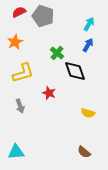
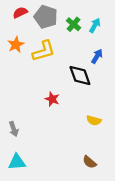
blue arrow: (88, 45) -> (97, 56), moved
green cross: (57, 53) -> (74, 24), moved
yellow L-shape: (23, 73) -> (44, 51), moved
gray arrow: (20, 106) -> (14, 129), moved

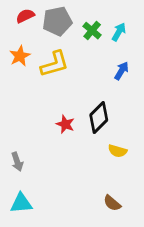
gray pentagon: (46, 17) -> (57, 21), turned -30
black diamond: (80, 76) -> (99, 118), moved, turned 65

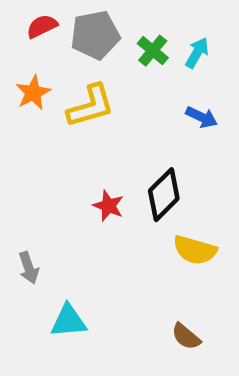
blue arrow: (121, 71) -> (202, 117), turned 84
yellow semicircle: (117, 151) -> (195, 250), size x1.4
cyan triangle: (21, 203) -> (69, 321), moved

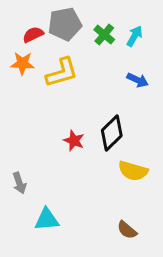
red semicircle: (42, 26) -> (33, 35), moved
orange star: (33, 93) -> (22, 63), turned 30

